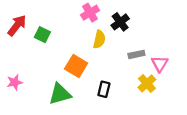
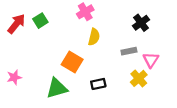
black cross: (120, 22) -> (141, 23), moved
green square: (42, 35) -> (40, 21), moved, turned 32
black rectangle: (104, 89) -> (98, 84), turned 64

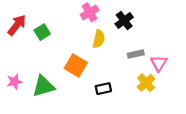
green square: (40, 21) -> (42, 32), moved
black cross: (141, 23) -> (124, 21), moved
green triangle: (57, 88) -> (43, 86), moved

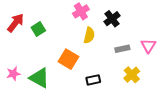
pink triangle: (159, 63) -> (148, 46), moved
green triangle: (43, 86) -> (39, 78), turned 45

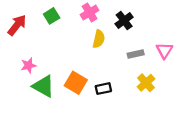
green square: (38, 29) -> (52, 16), moved
orange square: (68, 59) -> (76, 83), moved
pink star: (13, 74) -> (28, 65), moved

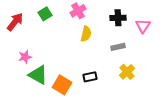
black cross: (124, 21) -> (118, 18), moved, turned 35
pink triangle: (164, 51) -> (143, 26), moved
orange square: (76, 83) -> (62, 85), moved

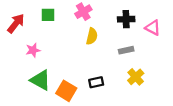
green square: (45, 14) -> (48, 15), turned 32
pink triangle: (143, 26) -> (153, 28), turned -35
pink star: (25, 57) -> (33, 50), moved

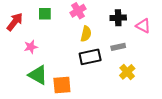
black rectangle: (96, 82) -> (90, 57), moved, size x1.5
orange square: (66, 91) -> (62, 85), turned -36

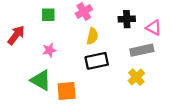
red arrow: (15, 22) -> (16, 35), moved
pink star: (31, 47) -> (49, 50), moved
gray rectangle: (118, 47) -> (142, 50), moved, size x1.5

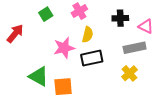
green square: (48, 15) -> (46, 14), turned -32
pink star: (49, 50) -> (64, 48), moved, size x1.5

